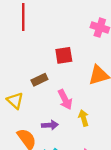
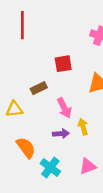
yellow triangle: (15, 101) -> (14, 109), turned -48
purple arrow: (50, 125) -> (61, 134), moved

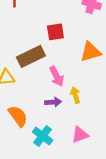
brown rectangle: (39, 88) -> (31, 56), size x1.6

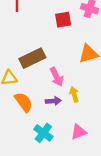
red square: (55, 32) -> (63, 20), moved
orange semicircle: (18, 116) -> (24, 102), moved

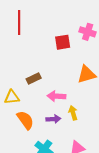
brown rectangle: (32, 58) -> (34, 79), size x0.6
pink arrow: (57, 77) -> (56, 96), turned 120

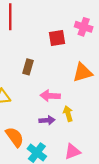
brown rectangle: (34, 79) -> (28, 67), moved, turned -48
orange semicircle: (25, 120) -> (15, 137), moved

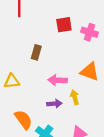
pink cross: (84, 27) -> (90, 32), moved
orange triangle: (83, 72) -> (90, 72), moved, turned 36

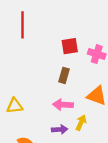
brown rectangle: (36, 52) -> (64, 75), moved
yellow arrow: (75, 97) -> (81, 123), turned 40

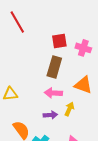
red line: (22, 25) -> (17, 22), turned -30
brown rectangle: (64, 75) -> (54, 67), size x1.5

